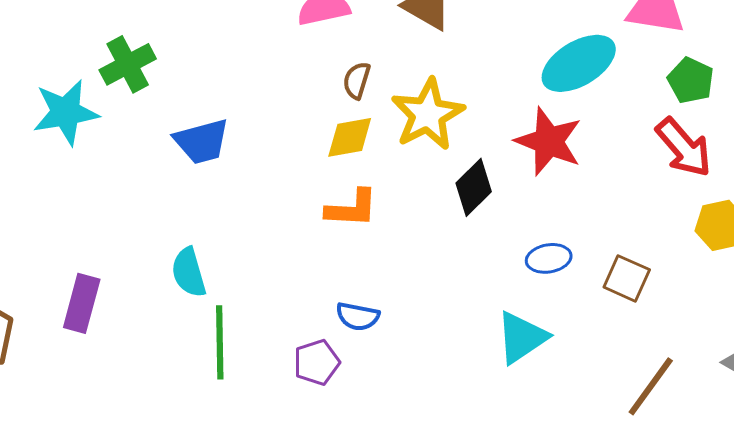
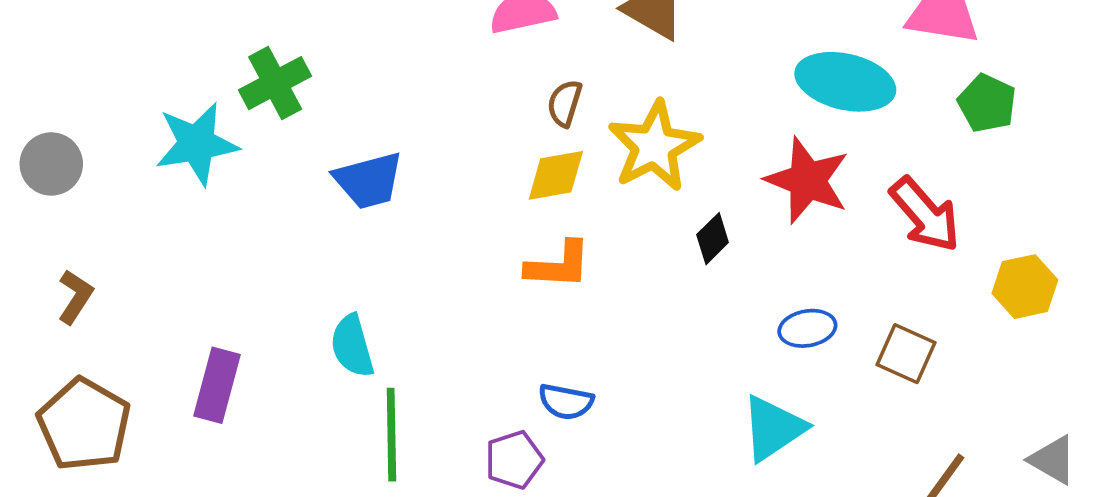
cyan ellipse: (579, 63) -> (845, 82), turned 44
red arrow: (684, 147) -> (925, 215), moved
black diamond: (474, 187) -> (713, 239), size x0.7

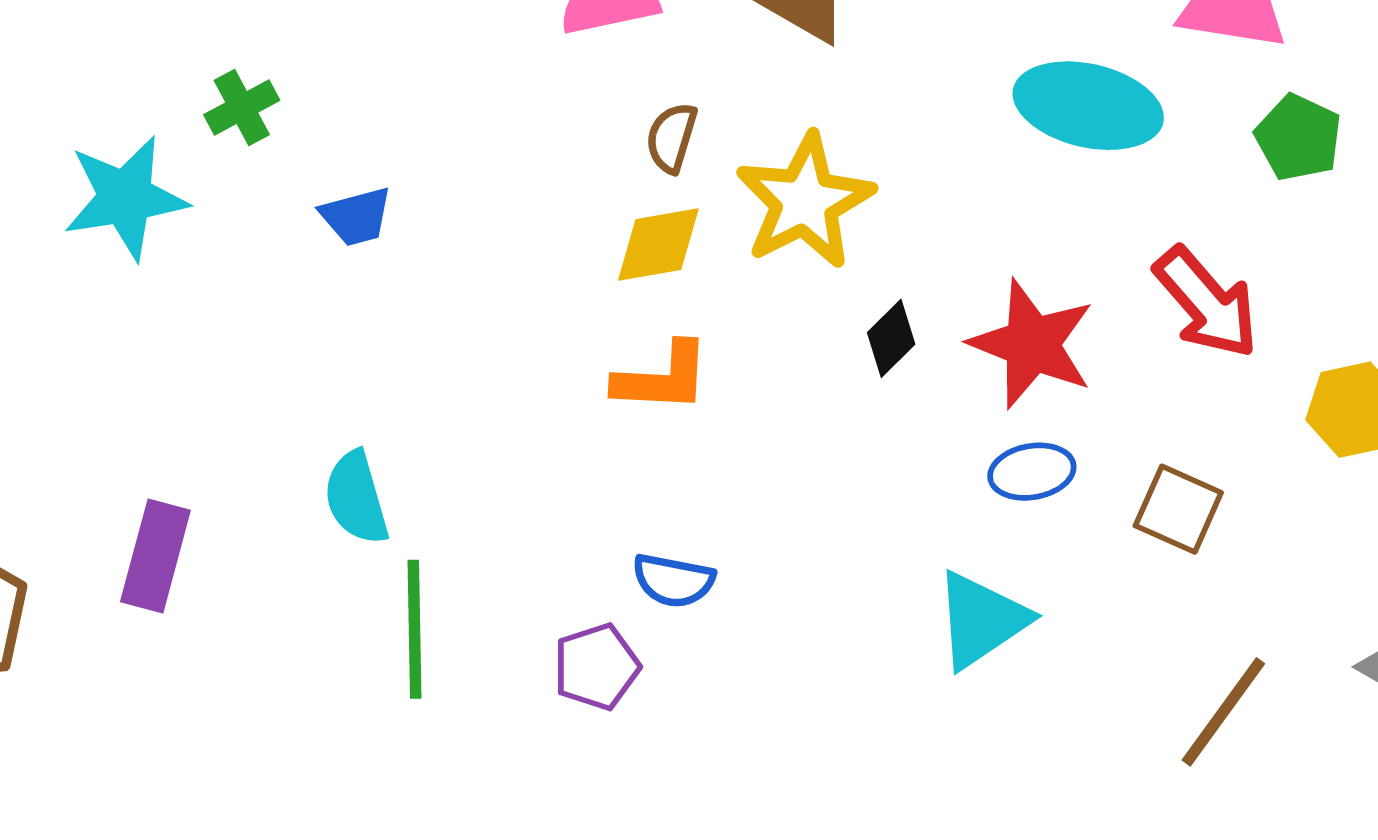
green cross: (275, 83) -> (242, 108), size x0.7
blue trapezoid: (369, 180) -> (356, 216), moved, size x0.7
red star: (807, 180) -> (1032, 344), moved

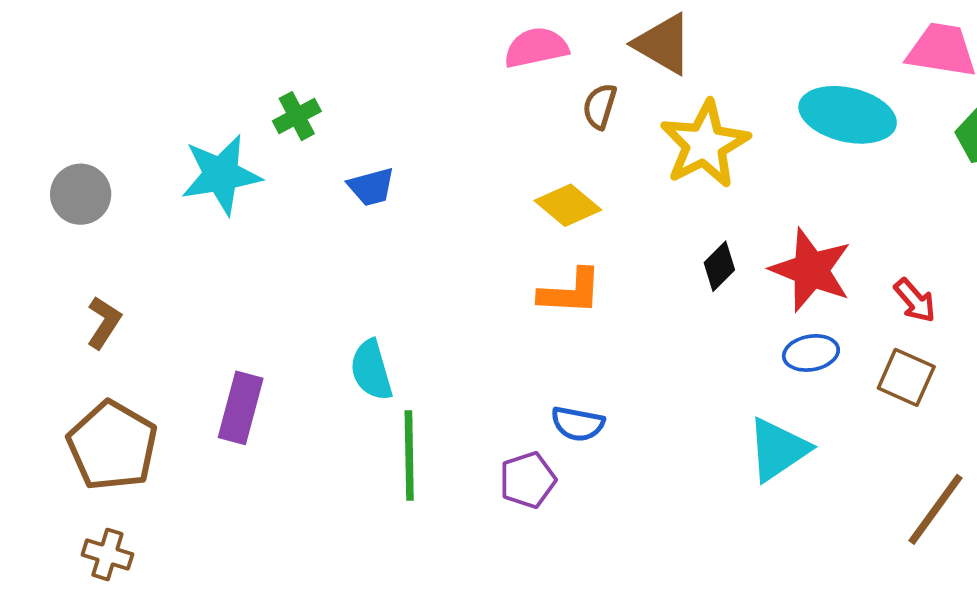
brown semicircle: (672, 138) -> (600, 106), moved
yellow star: (805, 201) -> (705, 144), moved
yellow diamond: (658, 245) -> (568, 205), turned 50
red arrow: (1206, 303) -> (915, 300), moved, size x0.6

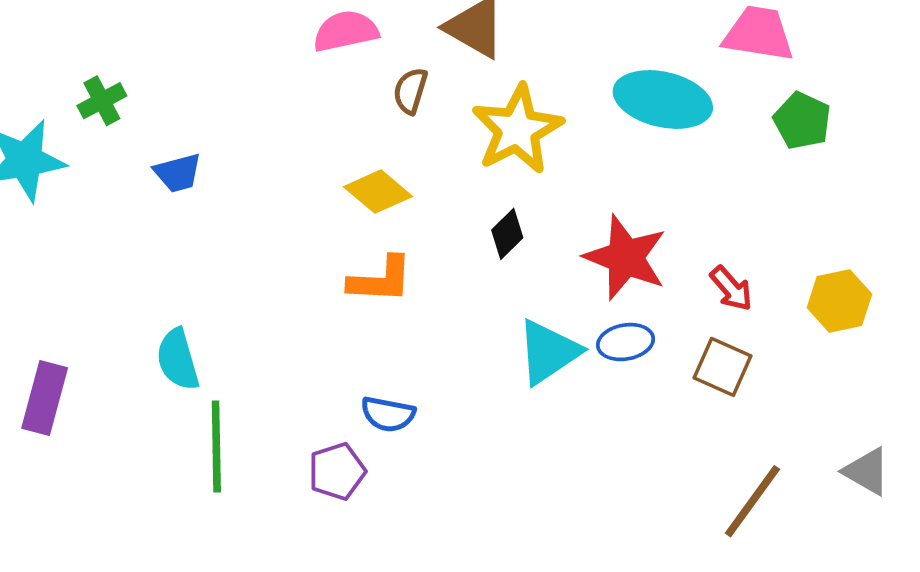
black diamond: (719, 266) -> (507, 234), moved
cyan triangle: (778, 449) -> (548, 352), moved

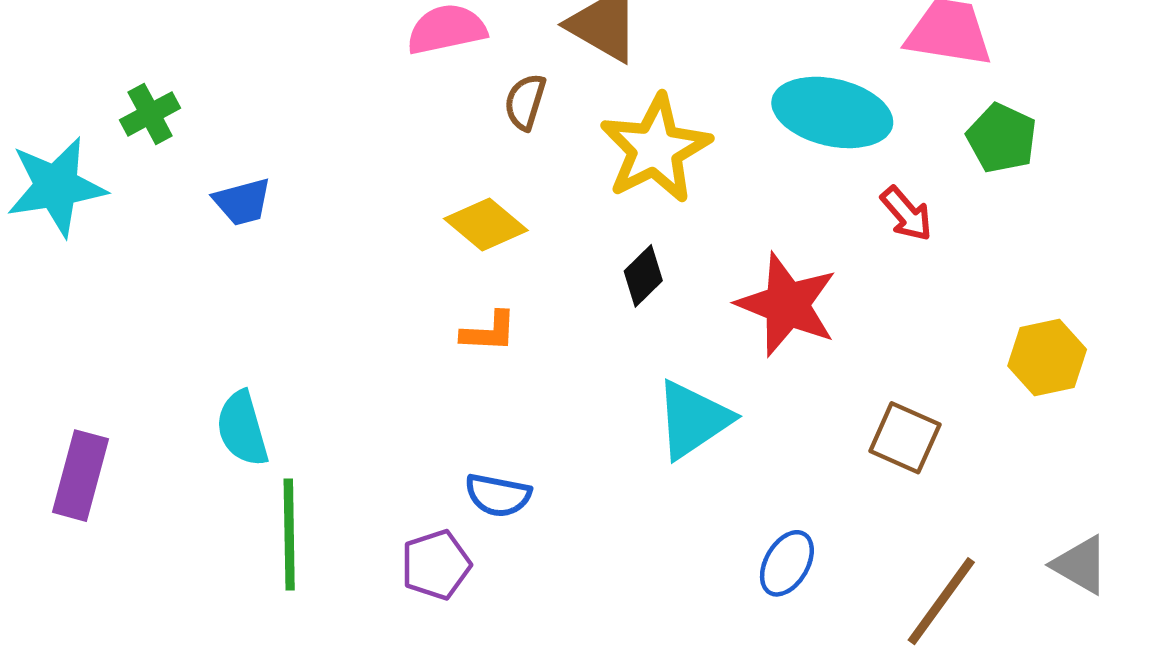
orange L-shape: (380, 280) -> (489, 332), size x0.7
red arrow: (731, 289) -> (906, 214), moved
blue ellipse: (626, 342) -> (787, 563), moved, turned -50

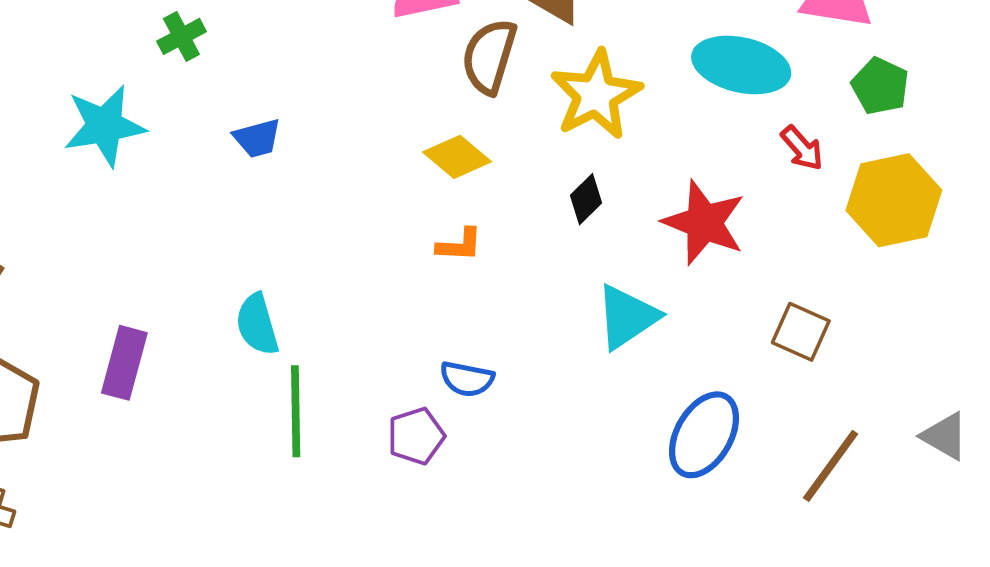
brown semicircle: (525, 102) -> (489, 56), size x1.6
green cross: (150, 114) -> (181, 36), moved
yellow hexagon: (1047, 358) -> (894, 200), moved, size x1.5
blue ellipse: (787, 563) -> (704, 435), size x1.6

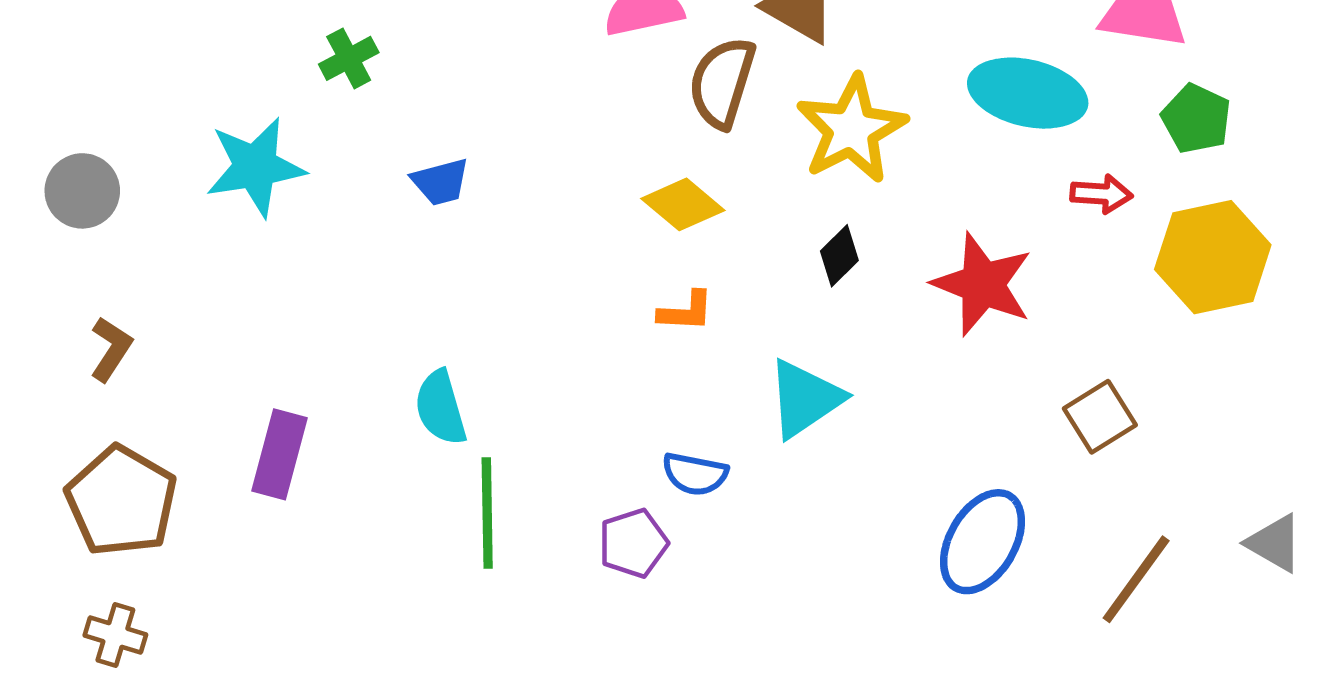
red arrow: (802, 148) -> (1101, 194), turned -45
cyan triangle: (627, 317) -> (805, 399), moved
brown square: (801, 332) -> (1100, 417), turned 34

